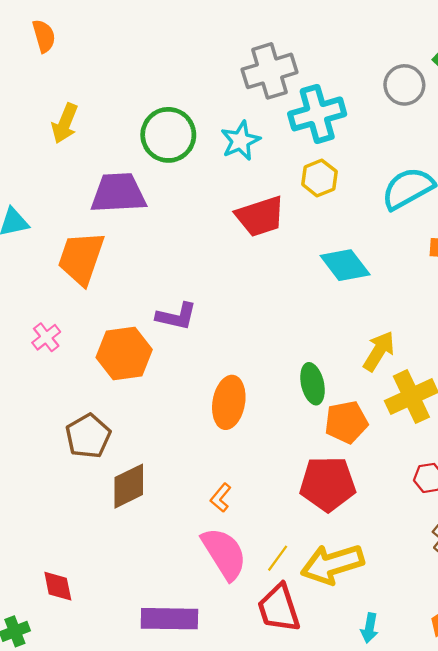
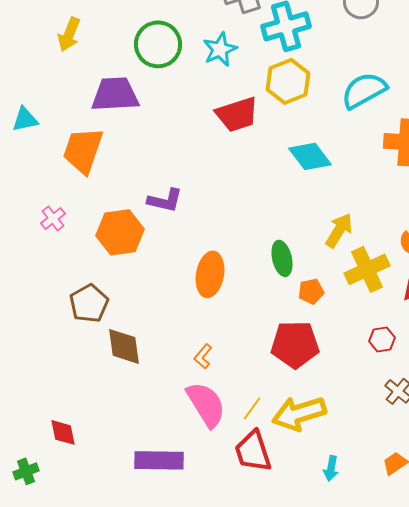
yellow hexagon: (319, 178) -> (288, 81), size x1.4
orange pentagon: (346, 422) -> (311, 291), size x0.7
brown diamond: (129, 486) -> (124, 346), turned -72

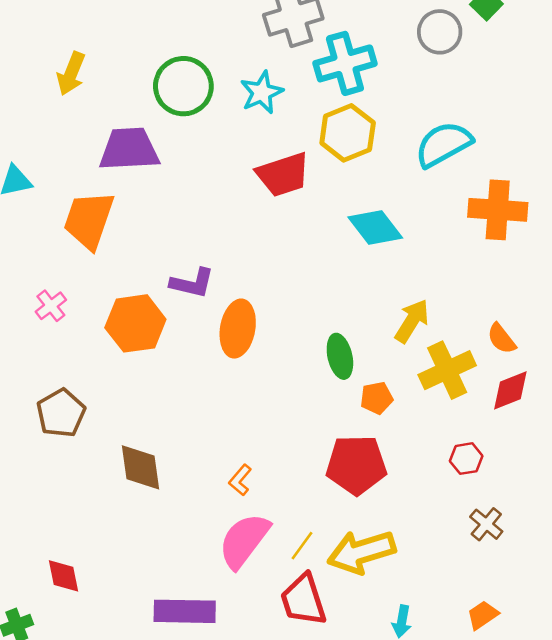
orange ellipse: (210, 274) -> (238, 329), moved
brown pentagon: (89, 303) -> (61, 413), moved
pink semicircle: (206, 404) -> (244, 541), turned -111

